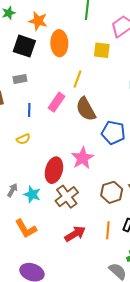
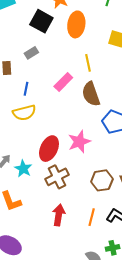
gray rectangle: (20, 79) -> (31, 53), turned -32
yellow line: (78, 79) -> (88, 63), turned -42
blue line: (29, 110) -> (26, 89), moved
yellow semicircle: (23, 139) -> (24, 113), size x1.6
red arrow: (75, 234) -> (59, 215), turned -60

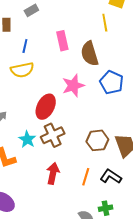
yellow line: (88, 63) -> (105, 23), moved
pink rectangle: (63, 82) -> (62, 41), turned -60
pink star: (79, 142) -> (73, 86), moved
cyan star: (23, 169) -> (27, 139), moved

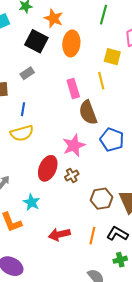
pink rectangle: (62, 41) -> (73, 88), moved
brown cross: (53, 135) -> (72, 175), moved, size x0.6
red arrow: (53, 173) -> (59, 234), turned -110
green cross: (106, 208) -> (120, 260), moved

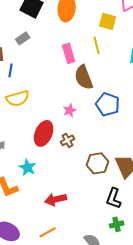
blue line: (23, 109) -> (11, 70), moved
pink star: (74, 145) -> (70, 110), size x0.6
black L-shape: (117, 234) -> (114, 198), turned -100
orange line: (92, 236) -> (48, 232), moved, turned 48

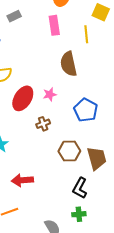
pink rectangle: (69, 53) -> (54, 25), moved
blue pentagon: (108, 104) -> (86, 110), moved
red ellipse: (44, 133) -> (23, 98), moved

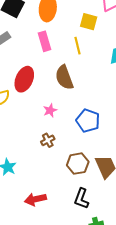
red ellipse: (23, 98) -> (24, 79), moved
black L-shape: (80, 188) -> (81, 199), moved

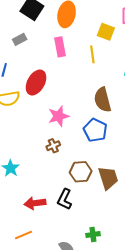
brown semicircle: (64, 77) -> (103, 100), moved
pink star: (50, 110) -> (59, 116), size x1.5
black L-shape: (81, 199) -> (65, 199), moved

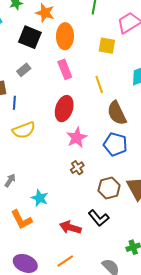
yellow line: (92, 54) -> (99, 84), moved
red ellipse: (36, 82) -> (64, 109), moved
black L-shape: (65, 199) -> (99, 218), turned -55
red arrow: (35, 203) -> (70, 227), turned 35

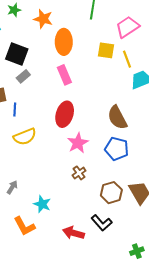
black square: (30, 37) -> (17, 54), moved
yellow line: (99, 84) -> (127, 59), moved

